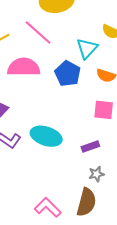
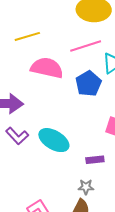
pink line: (38, 32) -> (86, 46), moved, turned -72
gray star: (96, 174) -> (86, 187), moved

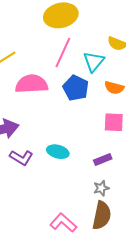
pink line: (86, 46) -> (63, 53), turned -32
cyan ellipse: (54, 140) -> (58, 152), size x0.7

